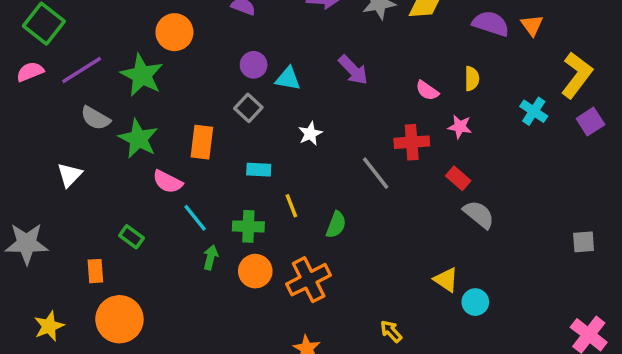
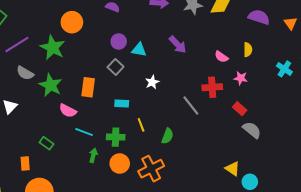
orange triangle: (532, 25) -> (290, 23), moved
cyan line: (195, 218) -> (84, 132), turned -30

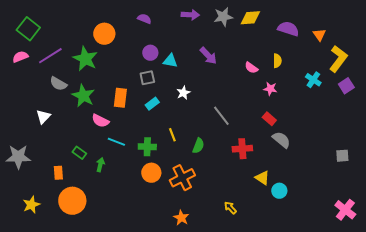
gray square: (116, 67) -> (147, 78), turned 35
red cross: (212, 87) -> (242, 149), moved
cyan rectangle: (122, 104) -> (152, 104), moved, turned -40
green arrow: (93, 155) -> (100, 165), moved

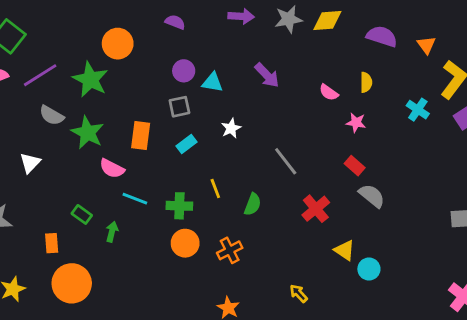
red cross: (242, 149) -> (316, 209), turned -36
orange cross: (182, 178) -> (230, 250), size x0.7

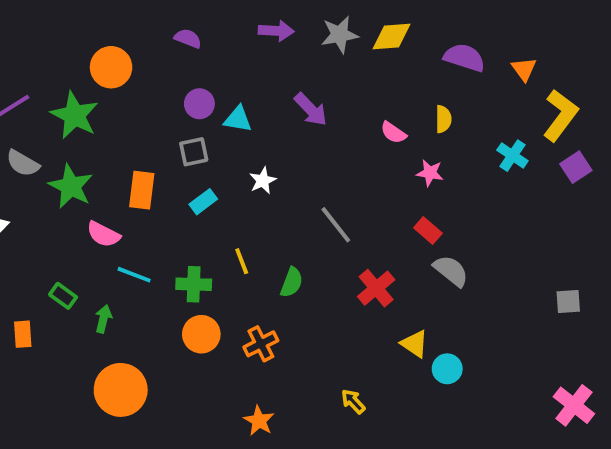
orange circle: (72, 283) -> (121, 390), moved

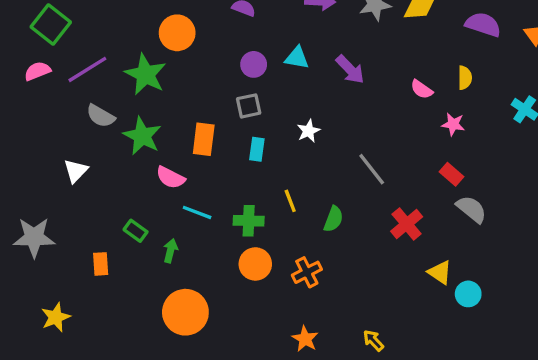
cyan triangle: (238, 119) -> (297, 58), moved
cyan rectangle: (203, 202) -> (257, 149), turned -45
yellow arrow: (353, 401) -> (373, 340), moved

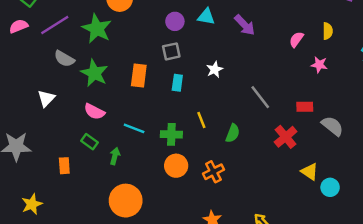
pink semicircle: (422, 89) -> (296, 39), turned 91
red rectangle: (452, 174) -> (305, 107), moved, turned -42
pink semicircle: (170, 178) -> (94, 112), moved

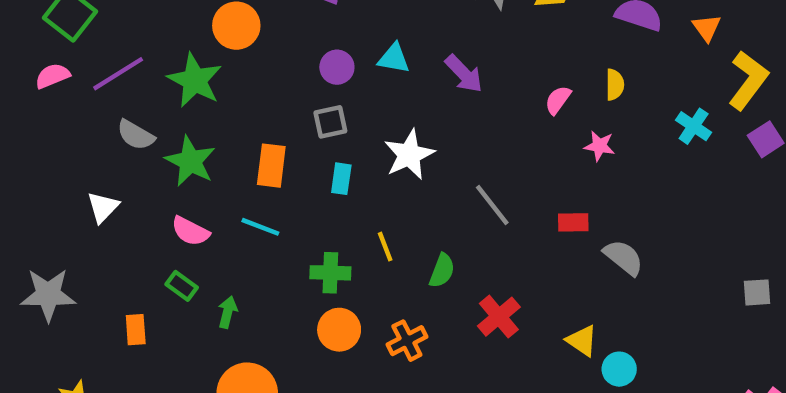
white star: (215, 69) -> (409, 155), size x1.6
cyan line: (134, 128) -> (260, 227), moved
red cross: (286, 137) -> (499, 317), moved

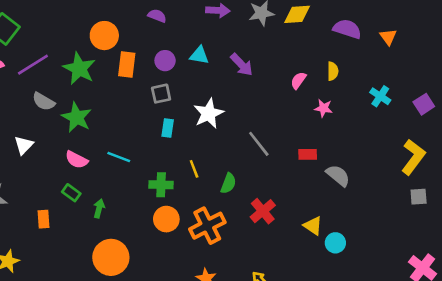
yellow L-shape: (748, 80) -> (413, 157), moved
orange rectangle: (271, 166) -> (127, 65), moved
orange cross: (407, 341) -> (207, 226), size x1.5

